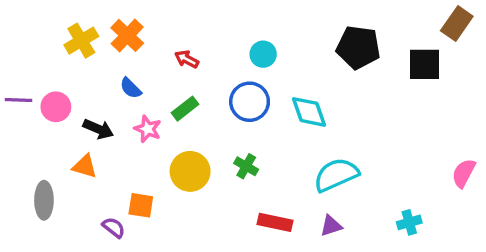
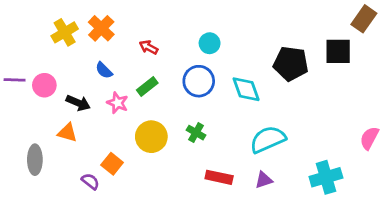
black pentagon: (358, 47) -> (291, 64), moved
orange square: (141, 205) -> (112, 164), turned 30
cyan cross: (409, 222) -> (326, 177), size x1.6

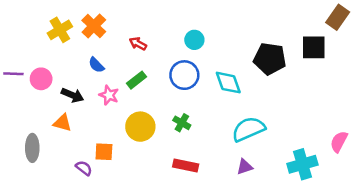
pink semicircle: (369, 138) -> (339, 142), moved
orange square: (112, 164) -> (104, 152), turned -36
red rectangle: (219, 177) -> (186, 166), moved

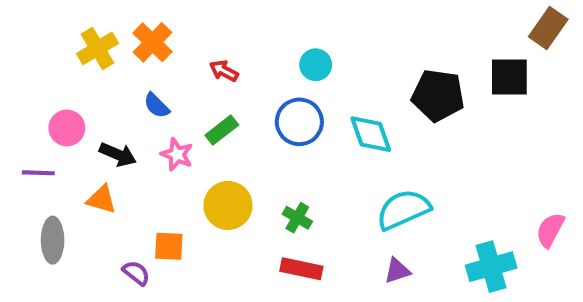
purple line: (13, 74) -> (38, 173), moved
green cross: (182, 123) -> (297, 218), moved

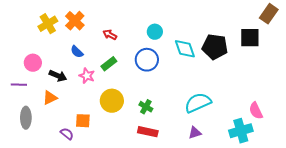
cyan diamond: (371, 134) -> (185, 49), moved
orange triangle: (102, 199) -> (50, 98), turned -42
pink semicircle: (550, 230) -> (256, 111), moved, turned -54

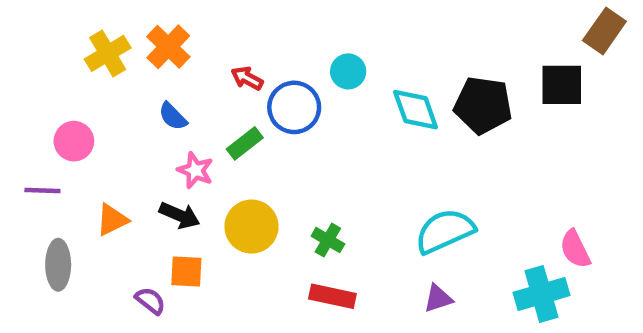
blue circle: (147, 60) -> (294, 107), moved
black arrow: (58, 76) -> (180, 215), moved

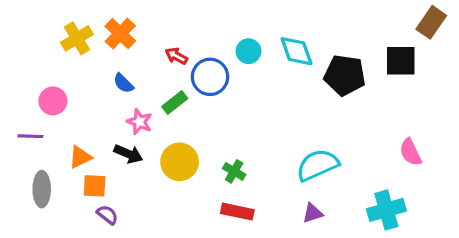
cyan diamond: (416, 110) -> (297, 51), moved
pink semicircle: (575, 249) -> (410, 152), moved
orange square: (186, 271) -> (95, 186), moved

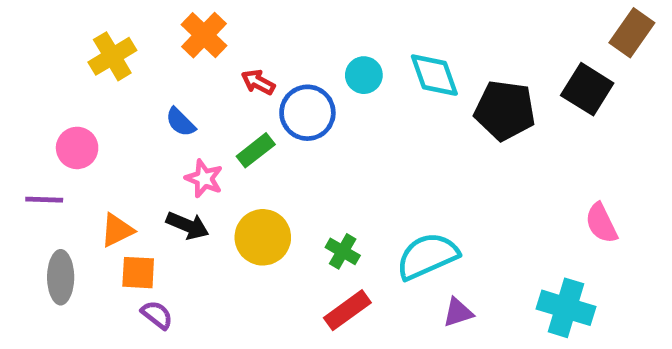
orange cross: (120, 34) -> (204, 35), moved
black square: (401, 61) -> (587, 89), turned 32
cyan semicircle: (317, 165) -> (427, 256), moved
cyan cross: (386, 210) -> (566, 308), turned 33
red rectangle: (237, 212) -> (347, 310), turned -48

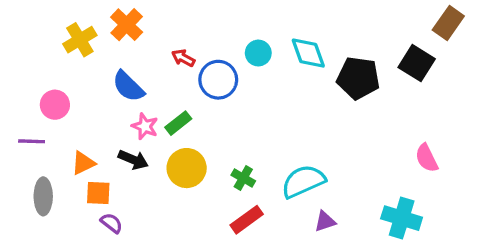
orange cross: (204, 35) -> (127, 25), moved
blue semicircle: (181, 122) -> (128, 86), size x1.5
green rectangle: (256, 150) -> (178, 123), moved

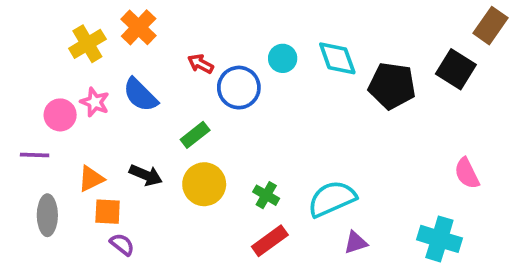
pink star: (145, 126) -> (95, 102), moved

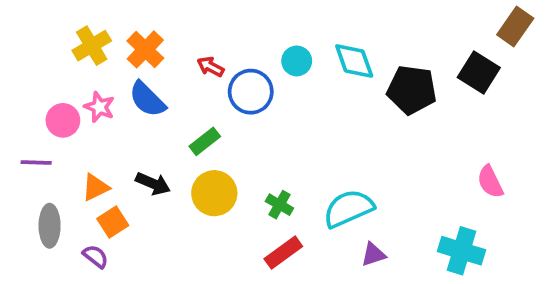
orange cross: (139, 27) -> (145, 49), moved
orange square: (108, 212) -> (113, 222), turned -36
purple semicircle: (122, 244) -> (96, 256), moved

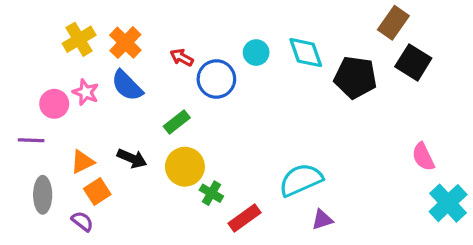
brown rectangle: (515, 26) -> (393, 23), moved
green cross: (279, 205) -> (211, 193), moved
cyan cross: (461, 251) -> (448, 203), moved, turned 30

